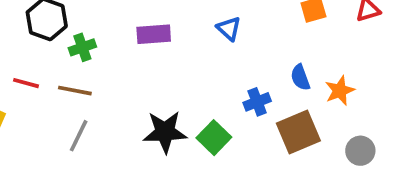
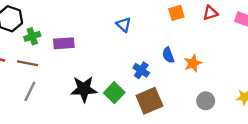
purple rectangle: (154, 34) -> (64, 43), moved
blue cross: (257, 102) -> (141, 70), turned -35
brown square: (298, 132) -> (149, 101), moved

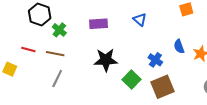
green cross: (32, 36) -> (59, 30), turned -32
purple rectangle: (64, 43) -> (99, 24), moved
black star: (84, 89) -> (106, 60), moved

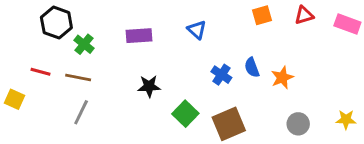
black star: (106, 60) -> (149, 86), size x0.7
blue cross: (155, 60) -> (221, 75), moved

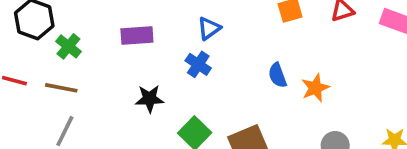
blue triangle: (197, 30) -> (209, 28), turned 42
blue cross: (221, 75) -> (198, 64), moved

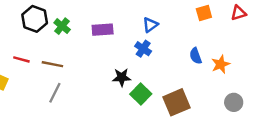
green cross: (68, 46) -> (62, 26), moved
black star: (150, 99) -> (122, 77), moved

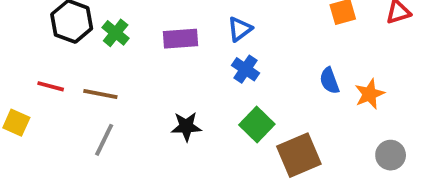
blue triangle: (150, 25) -> (240, 29), moved
black star: (122, 77) -> (186, 126), moved
green square: (141, 94) -> (257, 125), moved

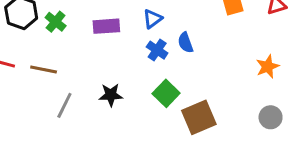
blue semicircle: (329, 81) -> (185, 43), moved
orange star: (370, 94) -> (268, 67), moved
gray line: (104, 140) -> (64, 105), moved

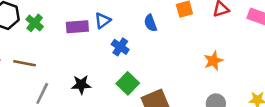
blue triangle: (153, 19) -> (103, 20), moved
blue semicircle: (185, 43) -> (150, 23), moved

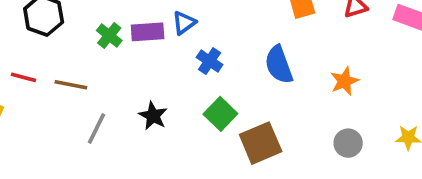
green cross: (35, 23) -> (109, 35), moved
blue semicircle: (150, 23) -> (279, 65), moved, size x1.5
black star: (81, 85) -> (153, 116), turned 30

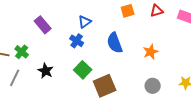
blue triangle: (184, 23) -> (85, 22), moved
purple rectangle: (148, 32) -> (43, 25), turned 54
green cross: (109, 35) -> (22, 52), moved

